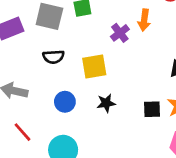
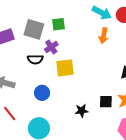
purple cross: (120, 33) -> (51, 47), moved
black star: (106, 103) -> (82, 111), moved

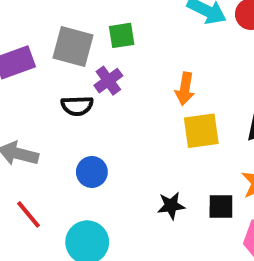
orange arrow: (104, 36) -> (185, 89), moved
yellow square: (65, 68) -> (201, 131), moved
black square: (106, 102) -> (221, 206), moved

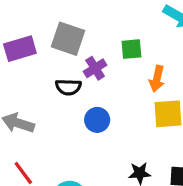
green square: (122, 35) -> (131, 49), moved
blue circle: (92, 172) -> (97, 120), moved

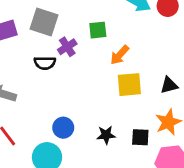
orange arrow: (157, 79) -> (120, 55), turned 30
blue circle: (97, 120) -> (63, 128), moved

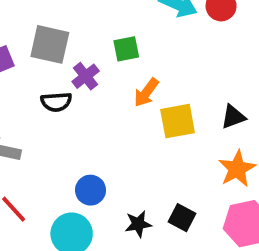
orange arrow: (120, 55) -> (146, 93), moved
black star: (106, 135) -> (138, 224), moved
black square: (140, 137) -> (182, 218), moved, turned 30

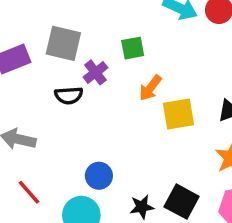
black square: (182, 218) -> (182, 202), size x1.4

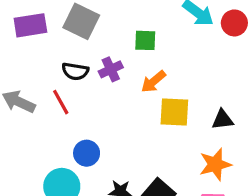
purple cross: (95, 72) -> (111, 69), moved
red line: (29, 192) -> (61, 102), moved

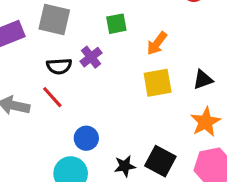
orange arrow: (153, 82) -> (157, 43), moved

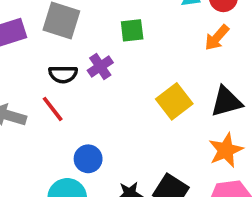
orange arrow: (157, 43) -> (217, 38), moved
black triangle: (203, 80) -> (226, 102), size x1.4
yellow square: (158, 83) -> (174, 101), turned -32

